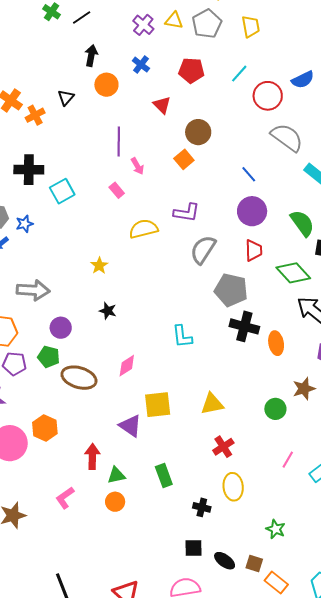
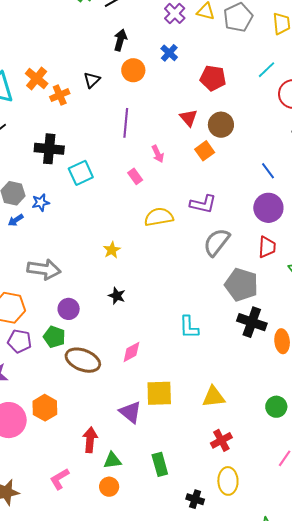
red pentagon: (191, 70) -> (213, 78), moved
red triangle: (162, 105) -> (188, 118), moved
purple line: (119, 142) -> (126, 123), moved

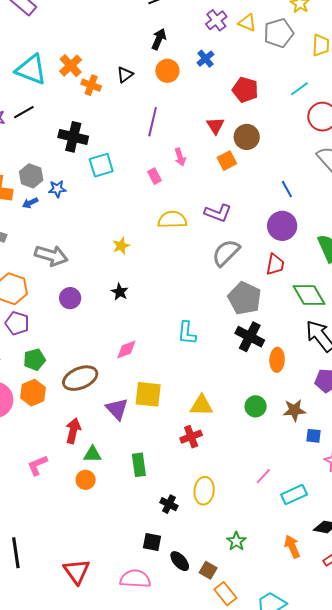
orange cross: (60, 95) -> (91, 85), turned 36
green pentagon: (54, 337) -> (34, 360), moved, turned 30
brown ellipse: (83, 360) -> (80, 378), moved, turned -52
green circle: (276, 407) -> (256, 406), moved
red cross: (221, 440) -> (191, 437), moved

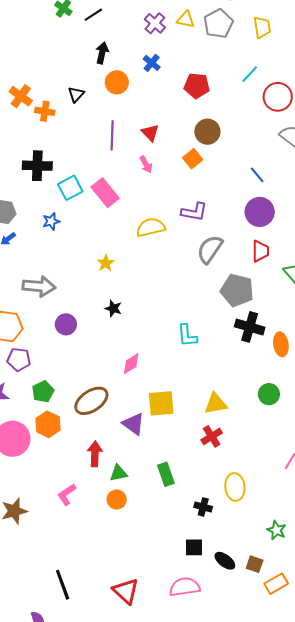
red triangle: (215, 126) -> (150, 133), moved
pink rectangle: (155, 176) -> (105, 193), moved, size x1.8
blue star: (57, 189) -> (51, 221), moved
orange rectangle: (225, 594) -> (276, 584), turned -70

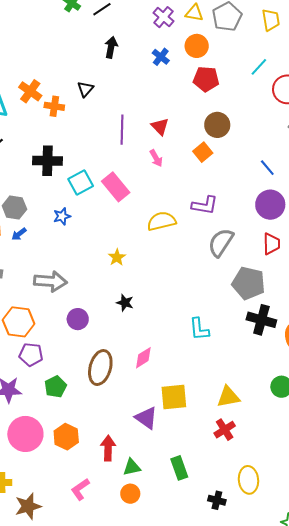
orange circle: (117, 82) -> (197, 46), moved
brown ellipse: (91, 401) -> (100, 368), moved, turned -40
orange hexagon: (48, 424) -> (66, 437), moved

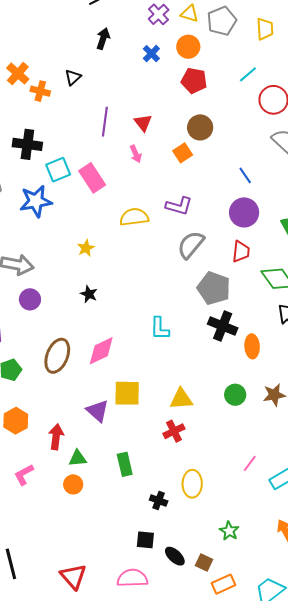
blue star: (62, 216) -> (36, 201), size x1.8
purple circle: (78, 319) -> (30, 299), moved
pink diamond: (143, 358) -> (101, 351), size x1.4

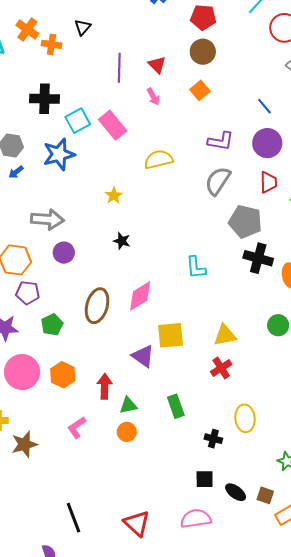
brown circle: (200, 127) -> (203, 52), moved
purple L-shape: (179, 206) -> (221, 141), moved

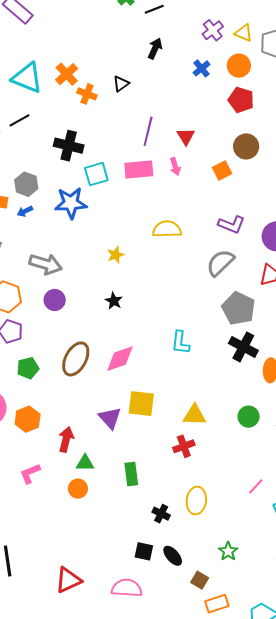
brown circle: (203, 52) -> (246, 146), moved
pink rectangle: (113, 125) -> (139, 170), moved, turned -68
black ellipse: (236, 492) -> (173, 556), moved
red triangle: (137, 523) -> (68, 580), turned 40

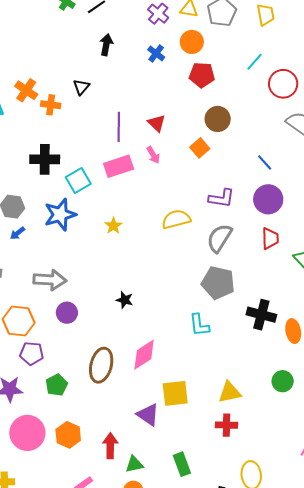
yellow semicircle: (167, 229) -> (176, 219), moved
yellow star: (116, 255) -> (113, 226), moved
gray pentagon: (239, 308) -> (218, 283), moved
red cross: (184, 446) -> (227, 425), turned 35

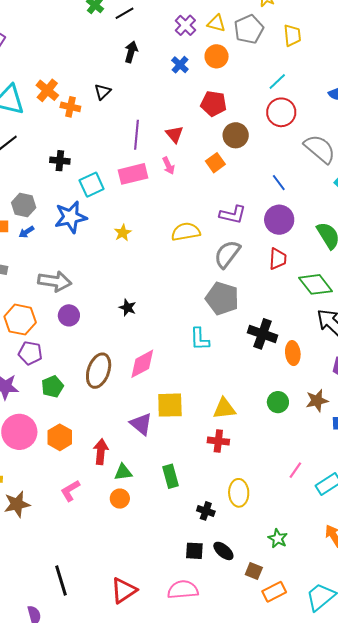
red pentagon: (202, 75) -> (214, 104), moved
red circle: (283, 84) -> (281, 112), moved
black cross: (45, 159) -> (60, 161), size x0.7

